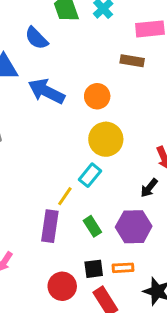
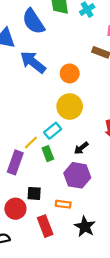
blue semicircle: (36, 38) -> (33, 21), size x1.4
black arrow: (149, 188) -> (81, 148), moved
green rectangle: (92, 226) -> (48, 154), moved
black square: (94, 269) -> (34, 193), moved

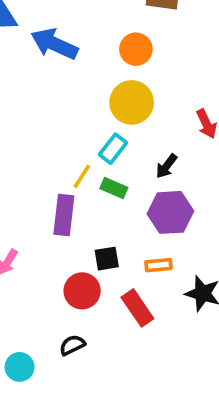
orange circle: (70, 73) -> (136, 49), moved
green rectangle: (48, 154) -> (114, 188), turned -32

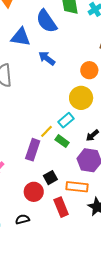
blue arrow: (54, 44) -> (47, 58), size x0.7
black square: (107, 259) -> (50, 178), turned -32
orange rectangle: (158, 265) -> (77, 187), size x1.5

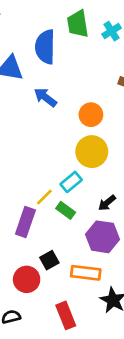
blue semicircle: (46, 21) -> (45, 47), turned 35
orange circle: (89, 70) -> (91, 115), moved
red rectangle: (61, 207) -> (66, 315), moved

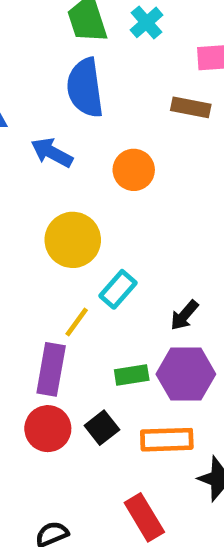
blue semicircle: (45, 47) -> (85, 88), moved
yellow circle: (92, 152) -> (73, 240), moved
green rectangle: (66, 210) -> (132, 375), moved, turned -36
red circle: (27, 279) -> (48, 429), moved

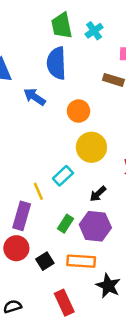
yellow circle: (73, 240) -> (91, 147), moved
yellow line: (77, 322) -> (38, 191), turned -66
green rectangle: (132, 375) -> (66, 224), turned -54
black square: (102, 428) -> (45, 261), moved

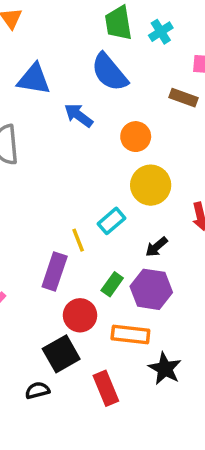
blue semicircle: (57, 63) -> (109, 72), turned -40
red circle: (16, 248) -> (80, 315), moved
black square: (45, 261) -> (61, 354), moved, size x1.5

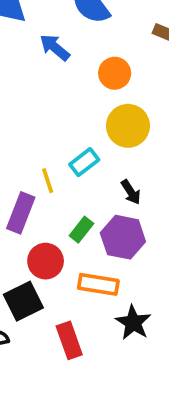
black arrow: (156, 247) -> (131, 192), turned -85

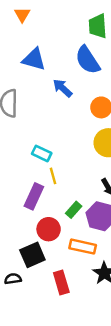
cyan rectangle: (84, 162) -> (42, 153), moved, turned 60

